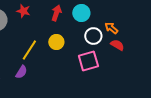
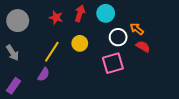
red star: (23, 11) -> (56, 17), moved

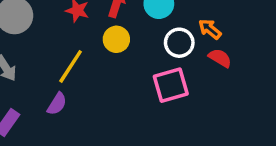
yellow circle: (80, 43) -> (116, 39), moved

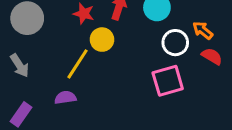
yellow circle: (116, 39) -> (102, 40), moved
purple semicircle: (57, 104) -> (65, 98), turned -130

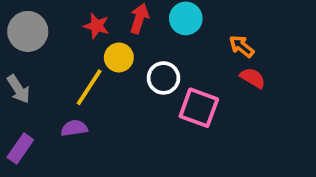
white circle: (175, 43) -> (163, 78), moved
pink square: (168, 81) -> (199, 108), turned 36

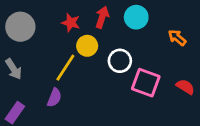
red semicircle: (253, 78) -> (185, 87), moved
purple semicircle: (74, 128) -> (54, 98), turned 120

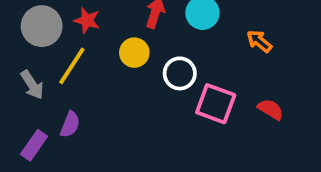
red star: (71, 23) -> (87, 20), moved
yellow line: (65, 68) -> (72, 66), moved
purple semicircle: (54, 98) -> (70, 124), moved

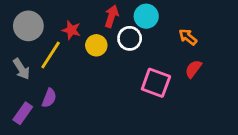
red star: (87, 20) -> (71, 30), moved
white circle: (180, 73) -> (130, 38), moved
red semicircle: (271, 109) -> (193, 69), moved, turned -84

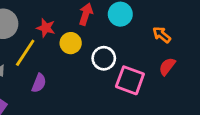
white circle: (130, 38) -> (104, 58), moved
purple semicircle: (49, 98) -> (39, 83), moved

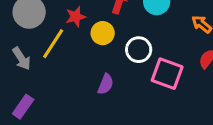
red star: (46, 28) -> (76, 17), turned -30
purple semicircle: (39, 83) -> (106, 84), moved

